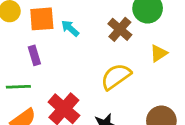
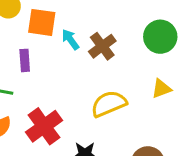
brown cross: (120, 29) -> (102, 46), moved

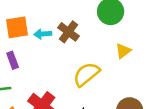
cyan arrow: (70, 40) -> (43, 34), turned -42

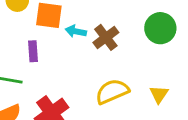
yellow triangle: (123, 51) -> (159, 94), moved, turned -35

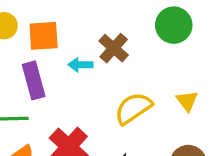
cyan arrow: (76, 31) -> (80, 65), moved
purple rectangle: (33, 51) -> (34, 80), size x1.5

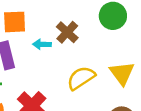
yellow triangle: (187, 101) -> (122, 73), size x1.5

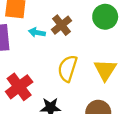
yellow semicircle: (81, 78) -> (68, 68), turned -48

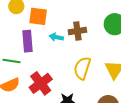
brown cross: (62, 25) -> (77, 31), turned 30

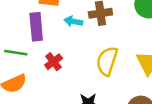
red cross: (41, 83) -> (54, 62), moved, size x0.6

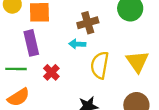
cyan arrow: (73, 21) -> (77, 44), moved

